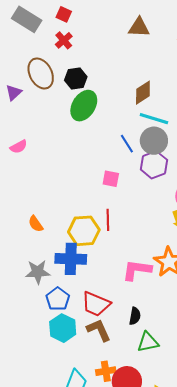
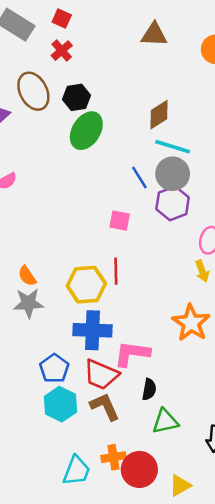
blue cross: (71, 259) -> (93, 330), moved
pink L-shape: (137, 270) -> (132, 354), moved
gray star: (38, 272) -> (28, 303), moved

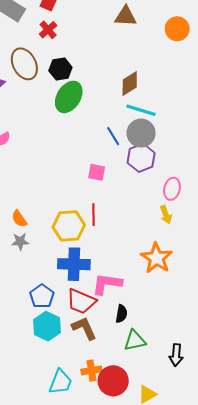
gray star: (28, 303) -> (20, 241), size x0.7

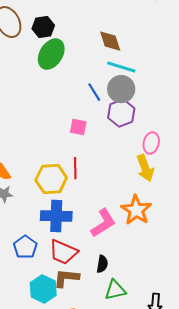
brown diamond: (130, 83) -> (110, 41), turned -75
yellow arrow: (166, 215) -> (145, 168), size x1.5
pink L-shape: (107, 284) -> (103, 223), moved, turned 140
cyan hexagon: (47, 326) -> (43, 289), moved
brown L-shape: (84, 328) -> (66, 278), turned -60

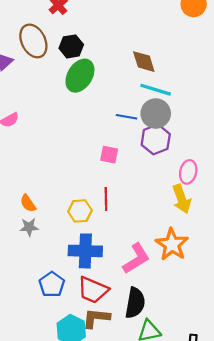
blue line: (94, 92) -> (126, 117), turned -48
yellow hexagon: (51, 179) -> (80, 211), size x0.7
black semicircle: (102, 264) -> (135, 303), size x1.6

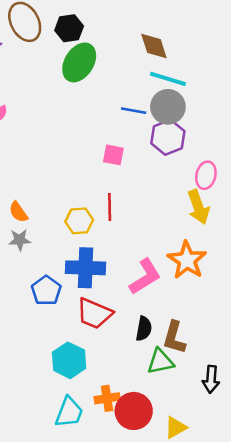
blue pentagon: (52, 284) -> (46, 291), moved
black semicircle: (135, 303) -> (144, 329), size x0.7
brown L-shape: (96, 318) -> (174, 337), moved, turned -80

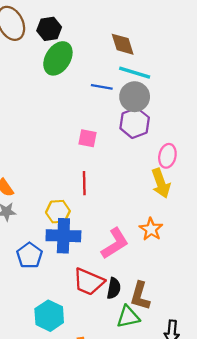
blue line: (134, 111) -> (102, 87), moved
yellow hexagon: (79, 221) -> (58, 212), moved
orange star: (187, 260) -> (151, 229), size x0.7
red trapezoid: (94, 313) -> (89, 282), moved

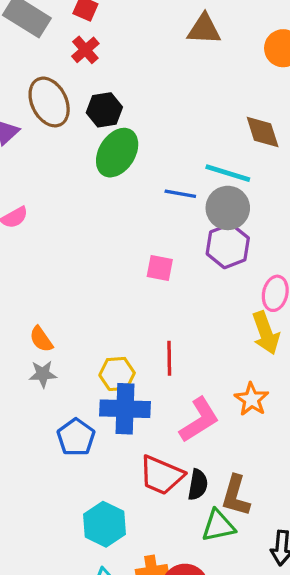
brown diamond: (123, 44) -> (263, 132), moved
red line: (84, 183) -> (169, 358), moved

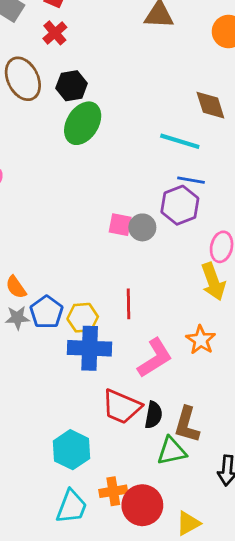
blue line: (180, 194) -> (191, 180), moved
gray circle: (228, 208) -> (142, 227), moved, size x0.7
blue pentagon: (76, 437) -> (47, 312), moved

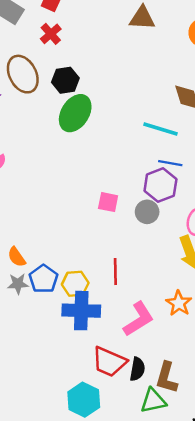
gray circle: (142, 227) -> (147, 212), moved
cyan hexagon: (72, 450) -> (84, 400), moved

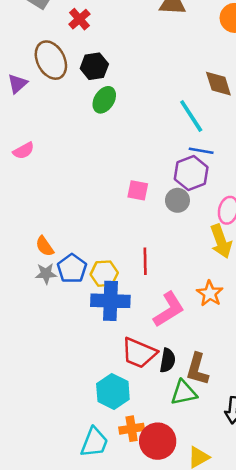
green ellipse: (75, 113) -> (104, 100), size x0.7
cyan line: (160, 129) -> (191, 116), turned 40

